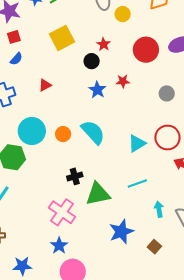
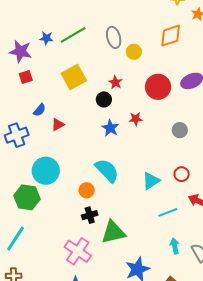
blue semicircle: (16, 59) -> (40, 110), moved
orange circle: (63, 134) -> (87, 190), moved
red circle: (167, 138) -> (182, 174), size x0.6
cyan line: (137, 183) -> (168, 212), moved

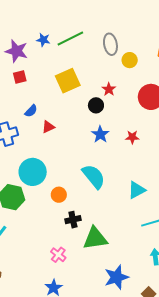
red star: (136, 119) -> (132, 137), moved
orange circle: (87, 190) -> (59, 195), moved
pink cross: (78, 251) -> (58, 255), size x0.6

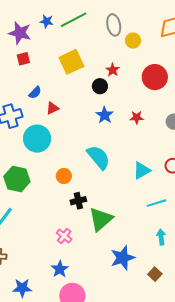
cyan circle: (33, 172) -> (37, 139), moved
green triangle: (95, 238) -> (101, 219), turned -32

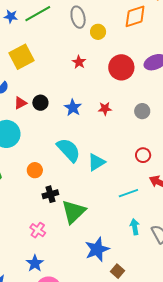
yellow square: (71, 62) -> (21, 57), moved
black circle: (100, 86) -> (40, 103), moved
cyan triangle: (142, 170) -> (96, 162), moved
brown square: (155, 274) -> (117, 271), moved

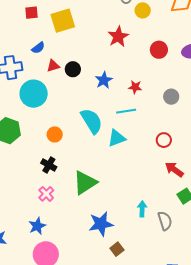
red star: (79, 62) -> (118, 37), size x1.5
red circle: (121, 67) -> (159, 50), size x0.7
cyan line: (128, 193) -> (126, 111), moved
black cross: (50, 194) -> (49, 165), moved, turned 35

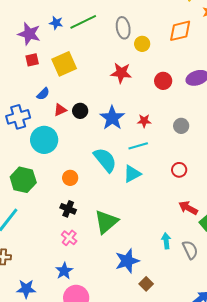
red star: (118, 37) -> (121, 73), turned -30
blue star: (104, 80) -> (112, 118), size x1.4
red arrow: (174, 170) -> (188, 208), moved

